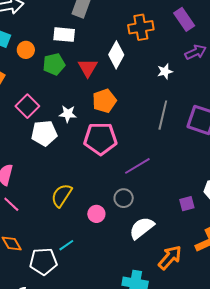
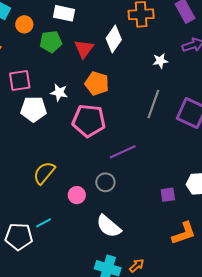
orange pentagon: (104, 101) -> (97, 83), turned 30
pink square: (27, 106) -> (20, 81), turned 30
white semicircle: (142, 228) -> (109, 226), moved, turned -108
orange arrow: (170, 257) -> (137, 266), moved, size x0.6

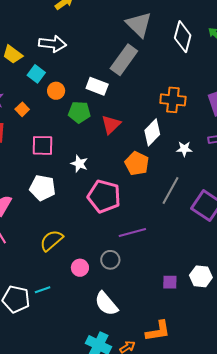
white diamond: (114, 39) -> (152, 132), moved
orange pentagon: (97, 83) -> (137, 164), moved
white pentagon: (34, 109) -> (43, 188), moved
orange L-shape: (184, 233) -> (158, 331), moved

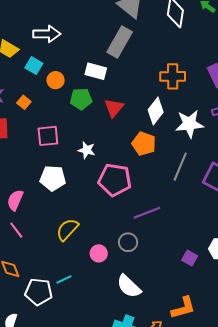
white star: (184, 149) -> (189, 124), size x1.8
purple square: (170, 282) -> (190, 258), turned 35

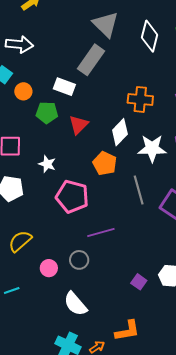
gray line: (180, 167) -> (139, 190), turned -44

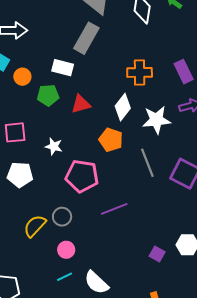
red triangle: (79, 125) -> (81, 104), turned 35
gray circle: (79, 260) -> (62, 217), moved
cyan line: (12, 291) -> (65, 277), moved

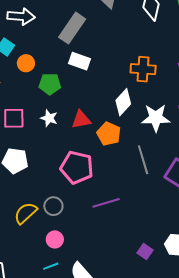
gray rectangle: (86, 38) -> (72, 28), moved
white rectangle: (63, 68) -> (80, 61), moved
red triangle: (81, 104) -> (81, 120), moved
white star: (54, 146) -> (49, 118), moved

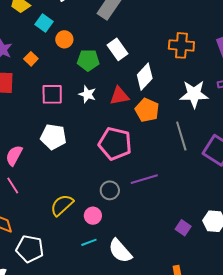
white rectangle: (80, 61) -> (118, 49), moved, turned 35
white diamond: (123, 102) -> (145, 77), moved
gray circle: (53, 206) -> (110, 190), moved
yellow semicircle: (26, 213) -> (62, 205), moved

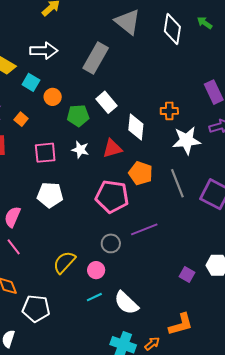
orange cross: (181, 45) -> (169, 111), moved, size x0.7
white diamond: (145, 77) -> (136, 127), turned -32
orange pentagon: (147, 110) -> (141, 173), moved

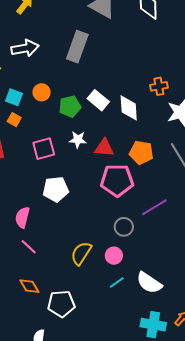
cyan square: (31, 82) -> (14, 97), moved
white rectangle: (106, 102) -> (98, 100), moved
red triangle: (112, 148) -> (104, 148), moved, turned 30

